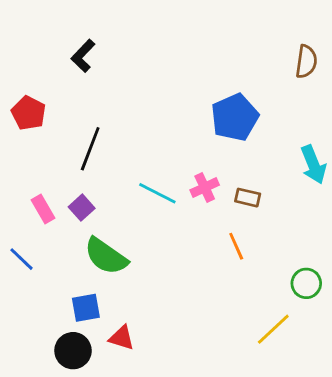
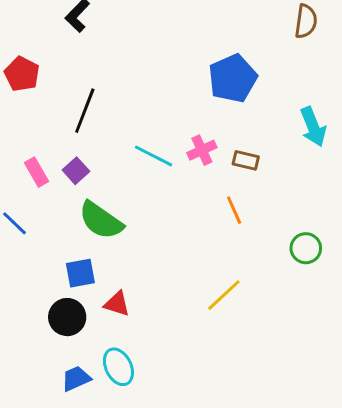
yellow line: (273, 329) -> (224, 295), moved

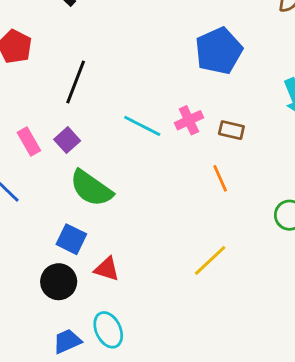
blue square: (80, 273) -> (71, 239), turned 36

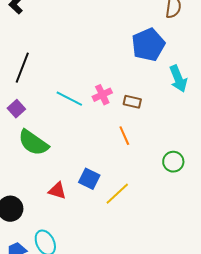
blue pentagon: (219, 51) -> (148, 45), moved
blue square: (71, 239) -> (89, 179), moved
red triangle: (107, 269) -> (57, 191), moved

